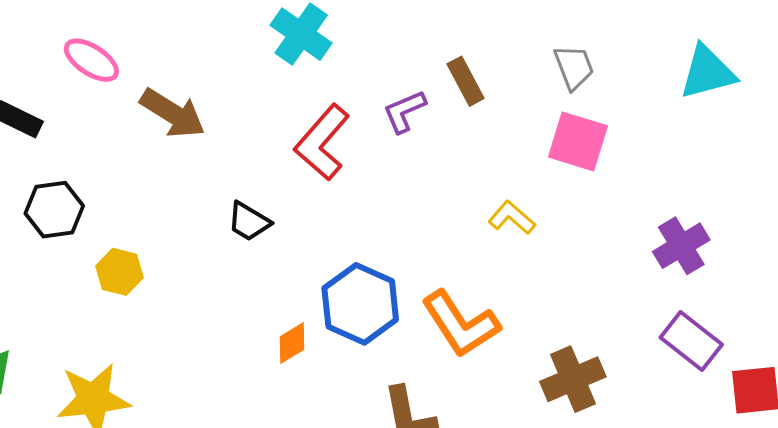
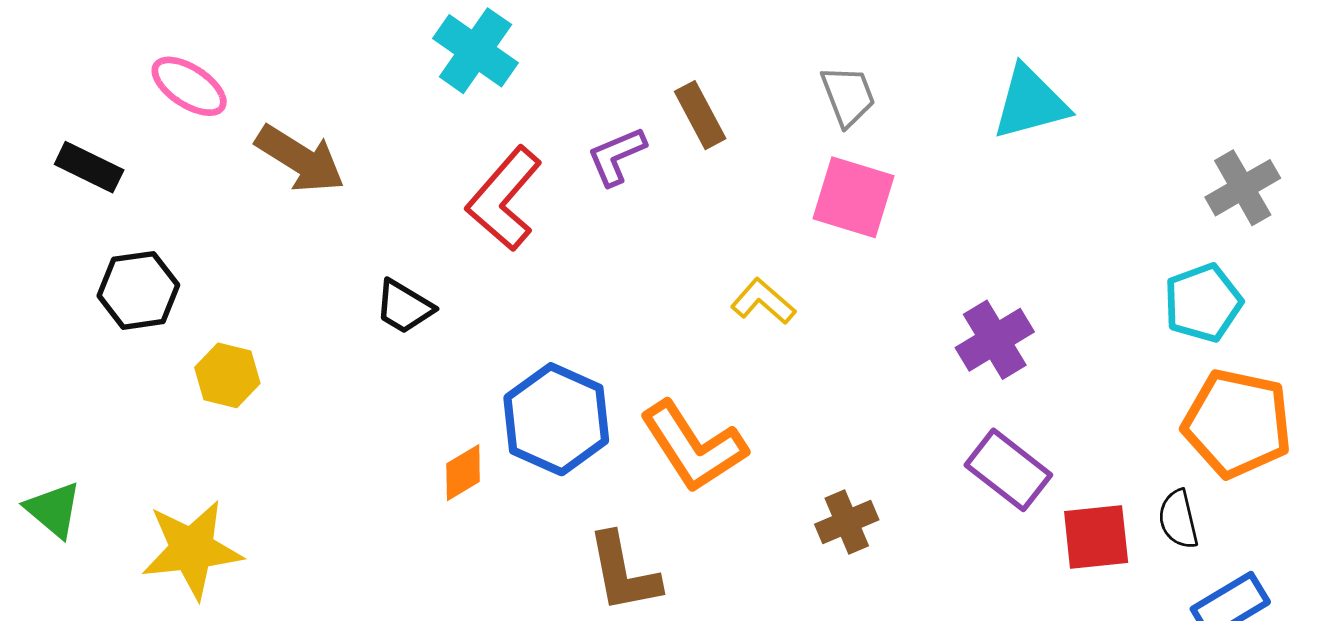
brown cross: (573, 379) -> (847, 522), size x0.7

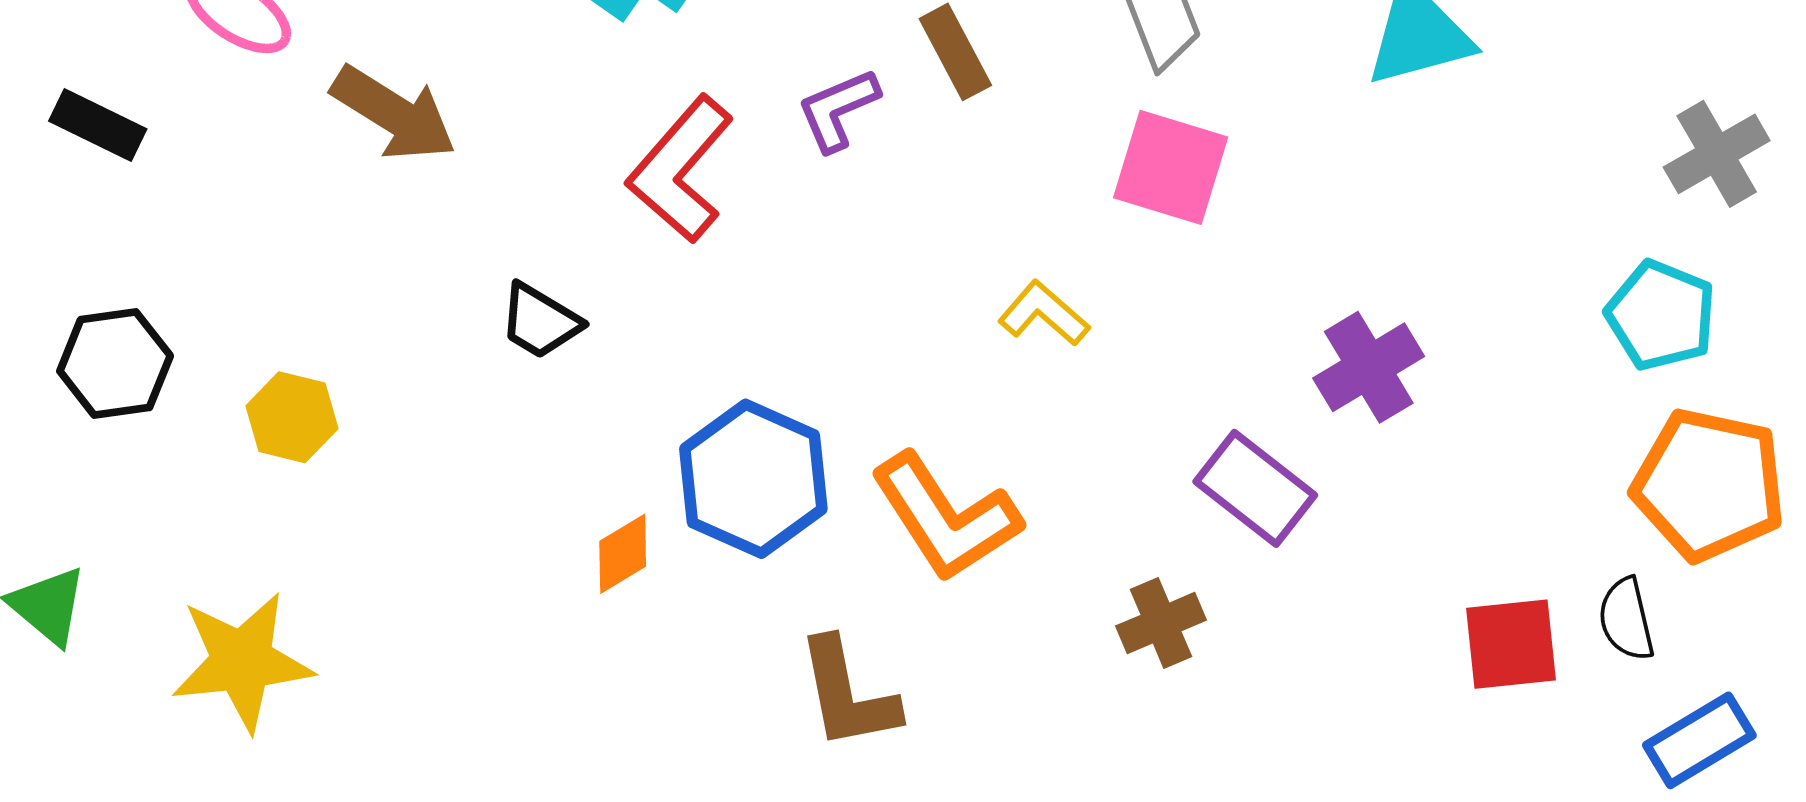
black hexagon: (138, 290) -> (115, 363), moved
cyan pentagon: (1203, 303) -> (1661, 315), turned -30
purple rectangle: (1008, 470) -> (1255, 488), moved

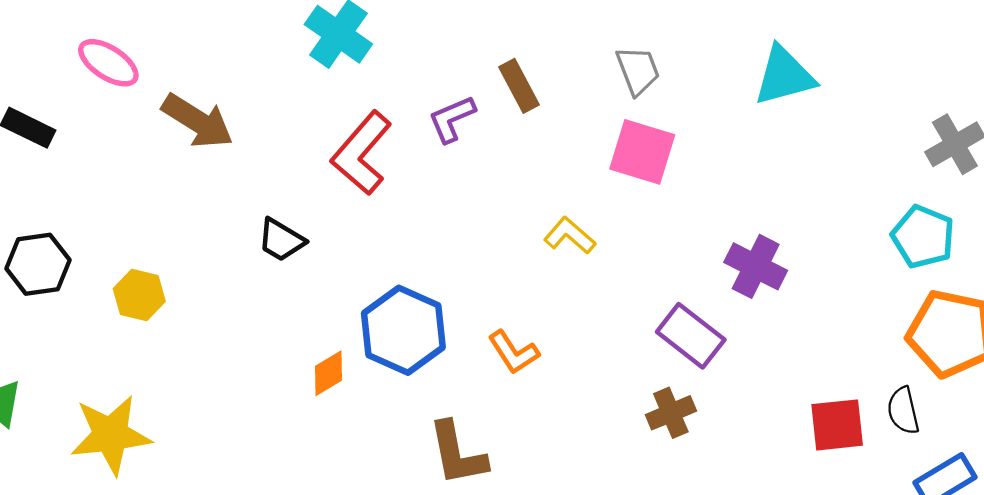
purple cross: (1369, 367) -> (756, 266), turned -32
orange L-shape: (946, 517) -> (513, 352), size x0.6
brown cross: (1161, 623) -> (671, 413), moved

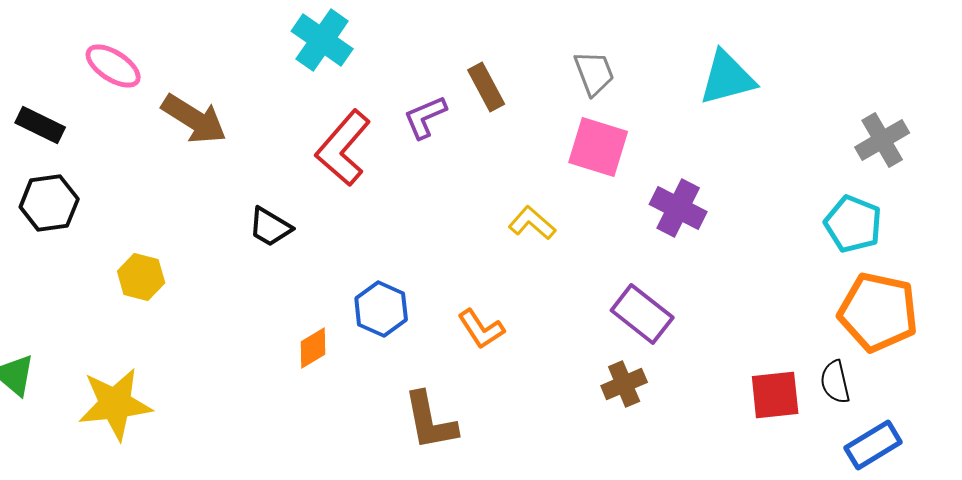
black hexagon: (38, 264) -> (49, 203), moved
purple cross: (756, 266) -> (678, 208), moved
blue hexagon: (403, 330) -> (381, 309), size x0.7

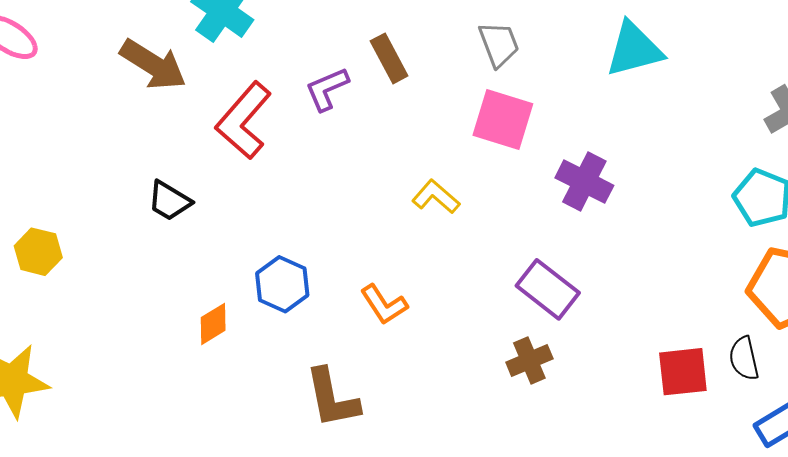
brown arrow: (194, 119) -> (153, 65), moved

